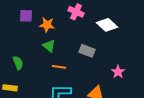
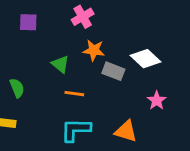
pink cross: (76, 12) -> (83, 17), moved, turned 35
orange star: (47, 25) -> (94, 50), moved
white diamond: (107, 25) -> (145, 59), moved

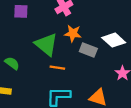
green triangle: (60, 64) -> (46, 44), size x1.6
green semicircle: (17, 88) -> (12, 63), turned -32

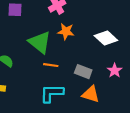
gray rectangle: (88, 50) -> (83, 72), moved

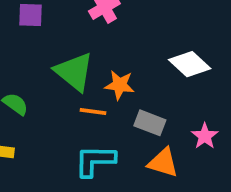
orange star: (66, 31) -> (120, 85), moved
pink star: (115, 70) -> (205, 136), moved

